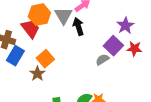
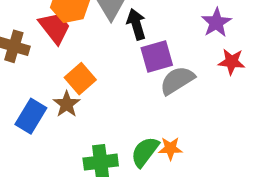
purple square: (113, 46) -> (157, 57), moved, turned 30
blue rectangle: (15, 56) -> (31, 116), moved
gray semicircle: (102, 60) -> (177, 80), size x1.5

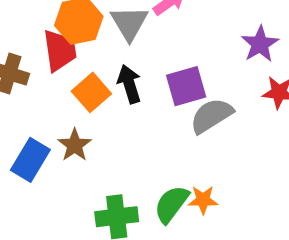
black arrow: (136, 24) -> (129, 84), moved
red trapezoid: (55, 28) -> (60, 50), turned 30
orange square: (80, 79) -> (91, 92), moved

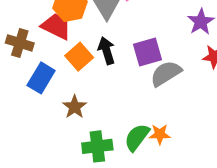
red trapezoid: (60, 50) -> (56, 26), turned -56
brown star: (75, 145) -> (75, 107), moved
blue rectangle: (30, 160) -> (41, 78), moved

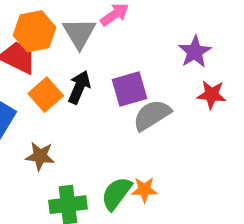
black arrow: (106, 51) -> (79, 87), turned 40
brown star: (75, 107) -> (40, 156), turned -30

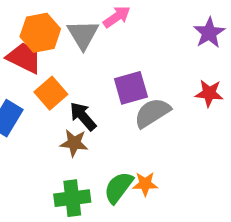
purple star: (195, 52) -> (209, 33), moved
black arrow: (79, 87) -> (83, 116), moved, turned -64
brown star: (40, 156) -> (74, 143), moved

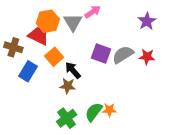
purple square: (131, 88) -> (101, 54), turned 36
gray semicircle: (152, 113) -> (123, 55), moved
green cross: (72, 198) -> (67, 118), turned -30

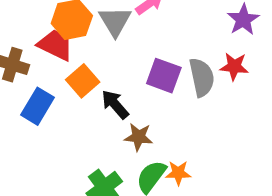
gray semicircle: (123, 55) -> (202, 77), turned 110
red star: (147, 57) -> (234, 66), moved
brown star: (68, 86) -> (139, 137), moved

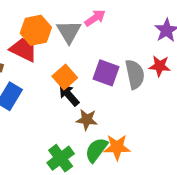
orange square: (83, 81) -> (65, 77), moved
orange star: (178, 173) -> (117, 147), size x1.4

